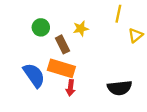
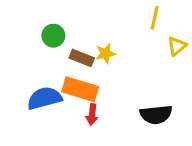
yellow star: (81, 29) -> (105, 54), moved
brown rectangle: (63, 44) -> (82, 58), turned -42
blue semicircle: (34, 75) -> (44, 98), turned -70

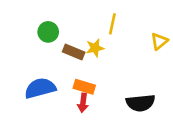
yellow line: (155, 18) -> (112, 24), moved
orange rectangle: (80, 89) -> (84, 87), moved, size x0.7

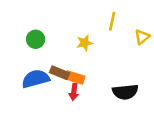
yellow line: (112, 24) -> (112, 21), moved
green circle: (48, 32) -> (36, 39), moved
brown rectangle: (74, 52) -> (59, 73), moved

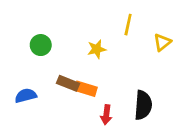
blue semicircle: (36, 79) -> (26, 96), moved, size x0.7
red arrow: (74, 92) -> (106, 115), moved
black semicircle: (125, 92) -> (143, 105), turned -80

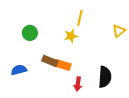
yellow line: (128, 25) -> (80, 18), moved

